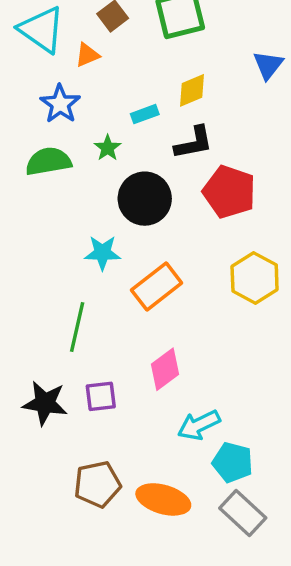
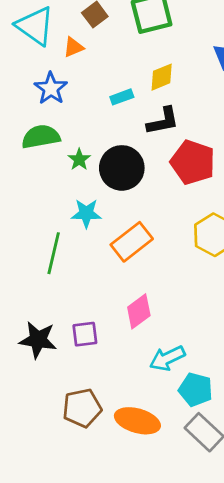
green star: (108, 148) -> (79, 159), moved
green line: (77, 327) -> (54, 253), moved

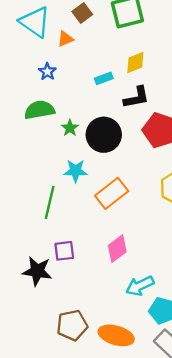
blue star: (51, 88) -> (47, 72), size x0.7
purple square: (85, 334) -> (64, 251), moved

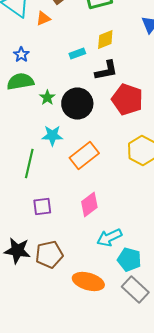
blue star: (47, 72) -> (21, 54), moved
black star: (37, 271) -> (17, 250), moved
brown pentagon: (72, 325) -> (49, 254), moved

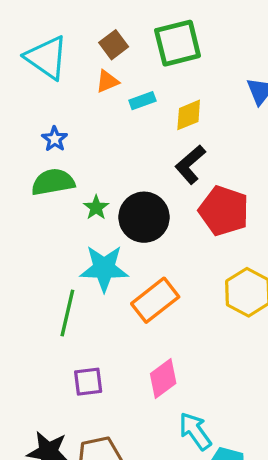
orange triangle: (43, 18) -> (107, 81), moved
cyan rectangle: (77, 54) -> (142, 101), moved
black L-shape: (106, 70) -> (190, 164), turned 150
cyan star: (52, 136) -> (104, 268), size x1.4
cyan arrow: (109, 238) -> (195, 431), turned 80

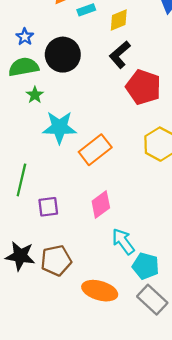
green star: (96, 208) -> (35, 95), moved
black circle: (144, 217) -> (63, 55), moved
green line: (67, 313) -> (21, 180), moved

